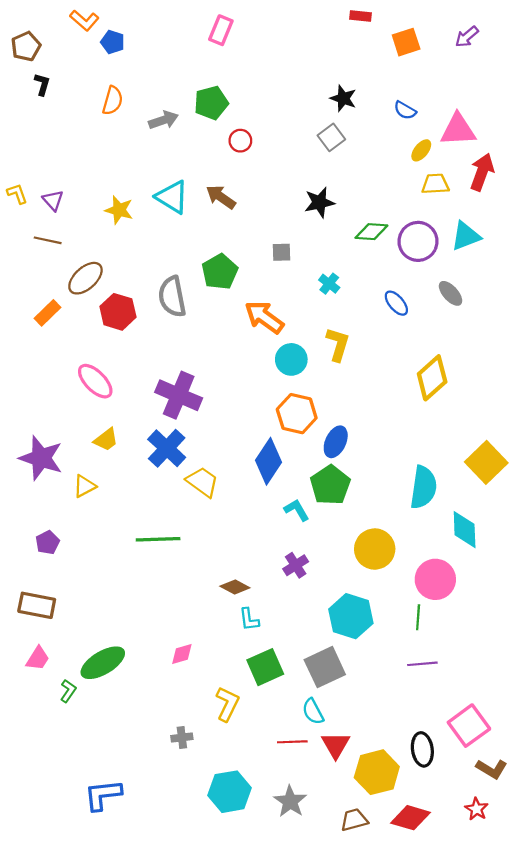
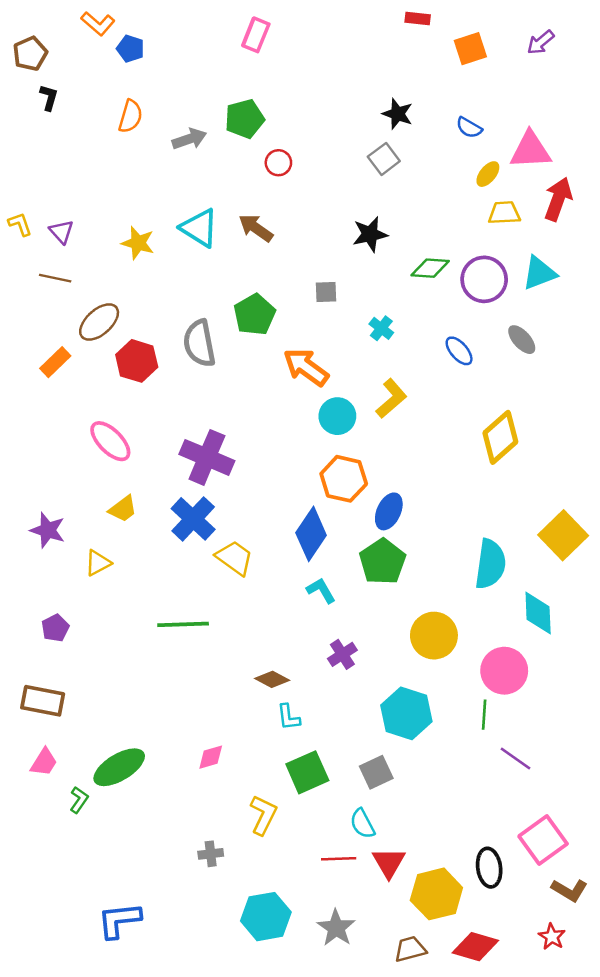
yellow L-shape: (338, 344) -> (391, 399), turned 32
purple star: (41, 458) -> (48, 530), size x0.7
cyan L-shape: (297, 510) -> (321, 590), moved
purple line: (422, 664) -> (515, 758), moved, turned 40
gray square: (325, 667) -> (376, 772), size x0.7

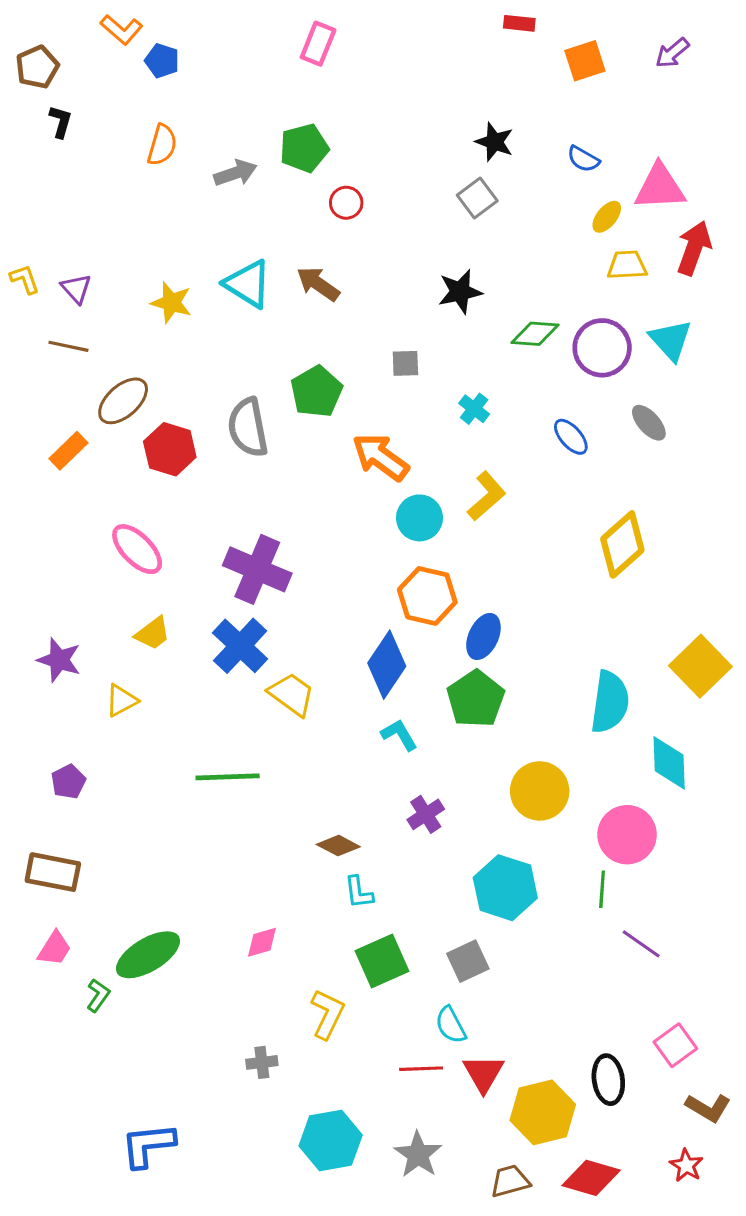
cyan triangle: (539, 273) -> (671, 340), turned -51
pink square: (543, 840) -> (675, 1045), size x0.7

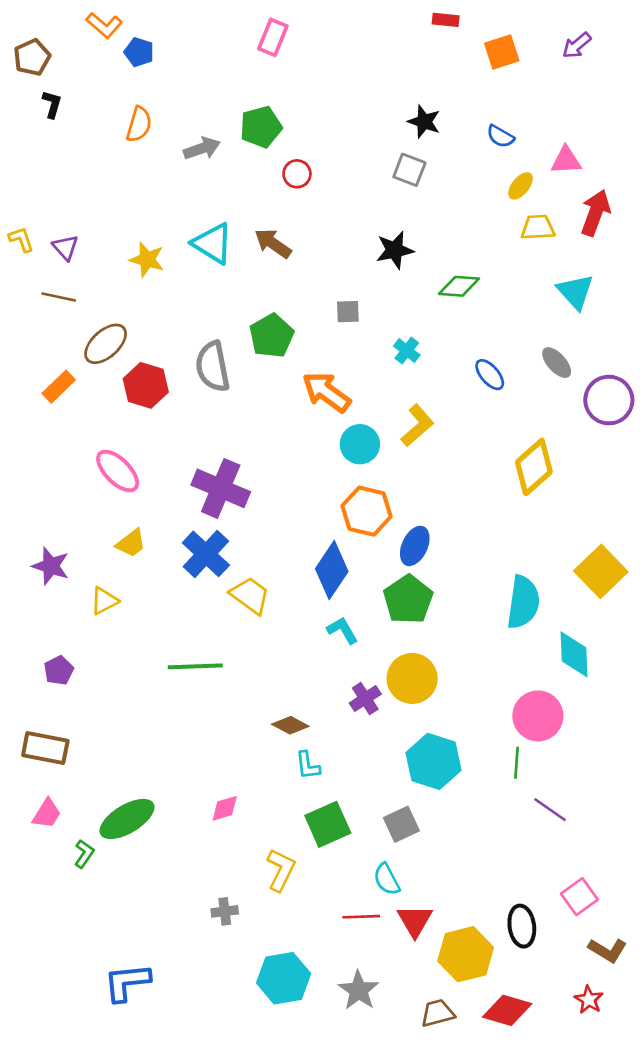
pink triangle: (660, 187) -> (566, 160), size x0.7
gray square: (477, 198) -> (409, 170), turned -32
purple circle: (602, 348) -> (609, 400), moved
yellow circle: (540, 791) -> (412, 678), moved

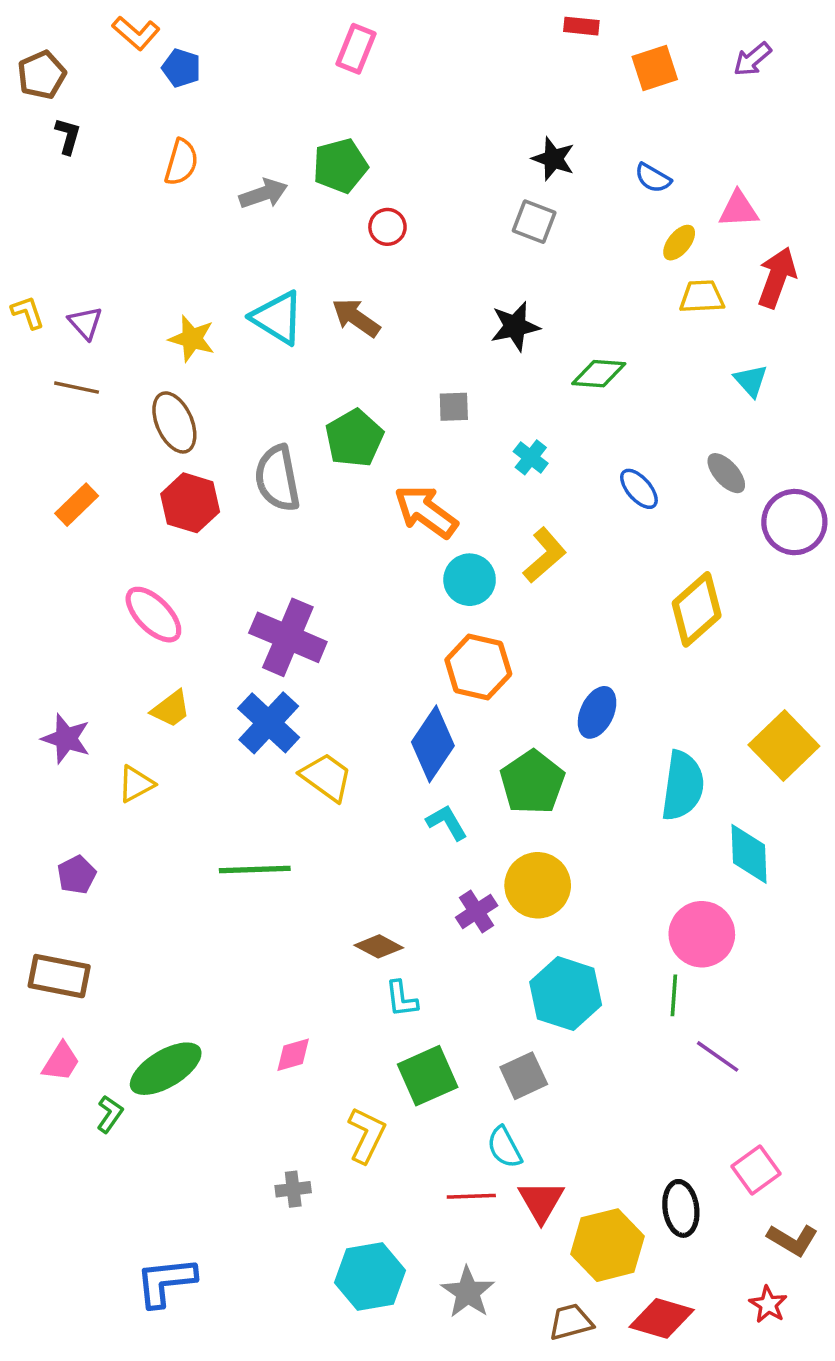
cyan triangle: (575, 292) -> (751, 381), size x0.7
brown ellipse: (106, 344) -> (174, 422), moved, turned -72
blue ellipse: (415, 546) -> (597, 712), moved

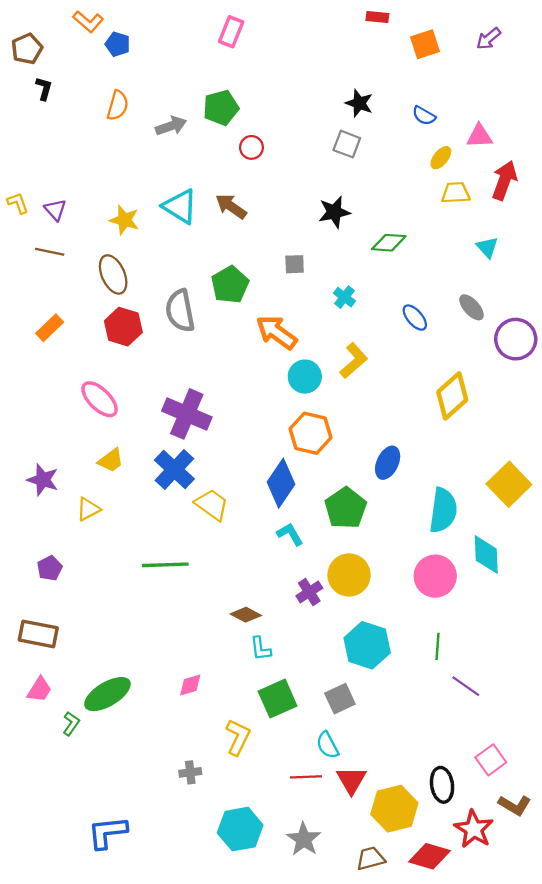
pink circle: (702, 934) -> (435, 576), moved
red star: (768, 1304) -> (474, 829), moved, size x1.6

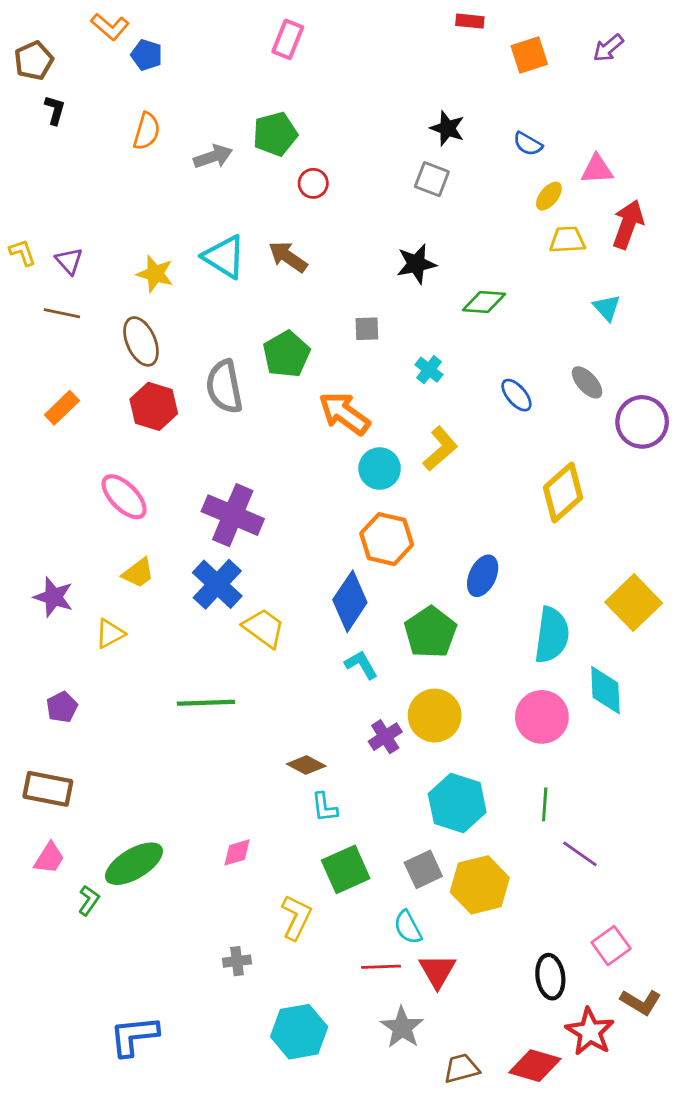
yellow hexagon: (394, 809) -> (480, 885), moved
gray star: (304, 839) -> (402, 1027), moved

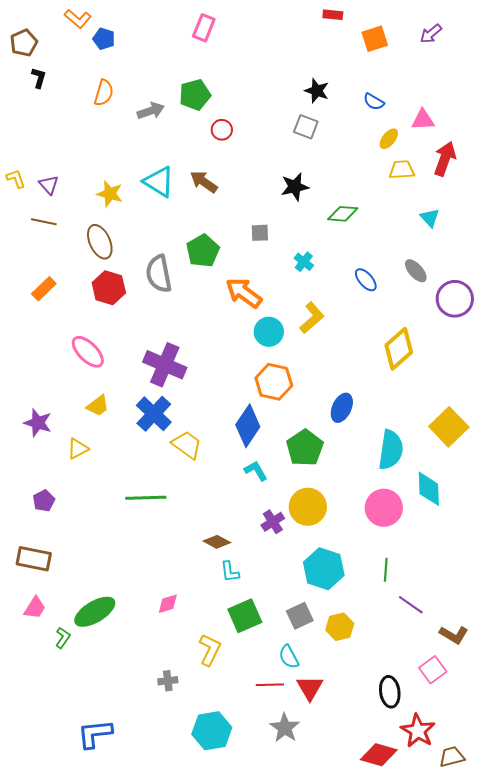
yellow hexagon: (480, 885) -> (340, 627), size x0.7
brown L-shape: (641, 1002) -> (454, 635), moved
brown trapezoid: (461, 1068) -> (452, 757), moved

